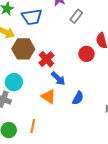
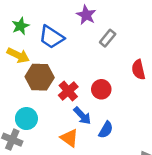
blue trapezoid: (32, 17) -> (52, 37), turned 40
red circle: (86, 54) -> (101, 89), moved
blue semicircle: (78, 98) -> (106, 130), moved

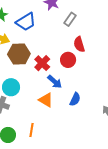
blue trapezoid: (52, 37) -> (26, 22), turned -60
red semicircle: (138, 70) -> (79, 44), moved
blue semicircle: (106, 130) -> (75, 99), moved

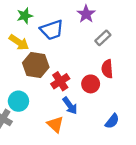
blue semicircle: (75, 99) -> (112, 121), moved

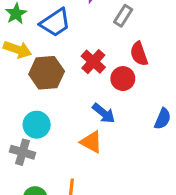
red cross: (60, 81) -> (93, 62), moved

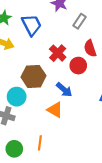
blue trapezoid: (55, 23) -> (32, 25), turned -85
brown hexagon: (47, 73) -> (34, 76), moved

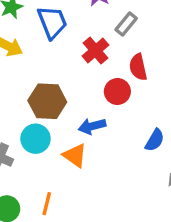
red cross: (58, 53) -> (95, 51), moved
blue arrow: (64, 90) -> (92, 126), turned 119
cyan circle: (17, 97) -> (36, 139), moved

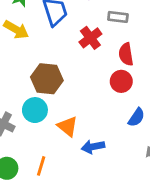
gray rectangle: (126, 24) -> (118, 17), turned 54
red circle: (117, 92) -> (121, 81), moved
blue arrow: (92, 126) -> (93, 147), moved

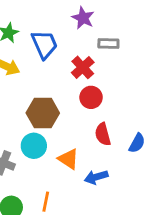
red semicircle: (126, 54) -> (103, 134), moved
red circle: (121, 81) -> (91, 97), moved

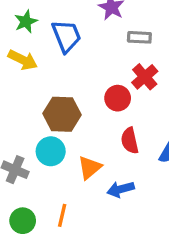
red cross: (83, 67) -> (145, 77), moved
orange triangle: (68, 159) -> (90, 168), turned 45

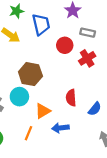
red circle: (118, 98) -> (65, 45), moved
orange line: (62, 215) -> (29, 133), moved

